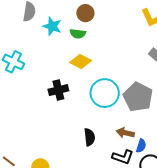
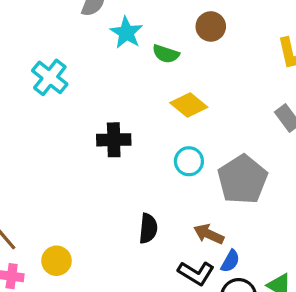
brown circle: (85, 13) -> (211, 26), moved
yellow diamond: (81, 62) -> (189, 105), moved
cyan circle: (105, 93) -> (189, 161), size x0.6

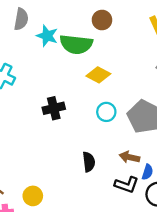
green semicircle: (166, 54) -> (76, 44), size x1.8

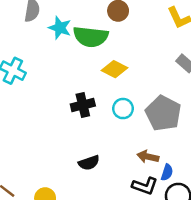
black cross: (54, 108) -> (83, 105), moved
black semicircle: (89, 162) -> (89, 163), moved, turned 78

